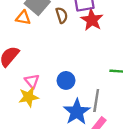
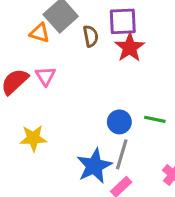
blue circle: (66, 80) -> (119, 122), moved
pink triangle: (32, 81) -> (45, 76), moved

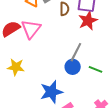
pink triangle: (45, 76) -> (31, 29), size x1.5
gray line: (122, 154) -> (76, 52), moved

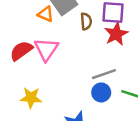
gray line: (76, 52) -> (104, 74), turned 48

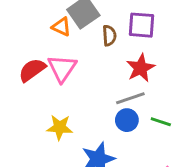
red star: (116, 34) -> (141, 68), moved
yellow star: (31, 98) -> (60, 127), moved

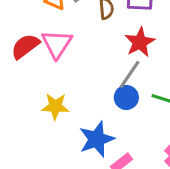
gray line: (130, 98) -> (130, 74), turned -36

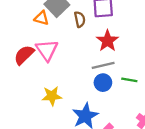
gray line: (130, 74) -> (103, 65), turned 50

